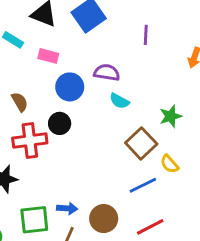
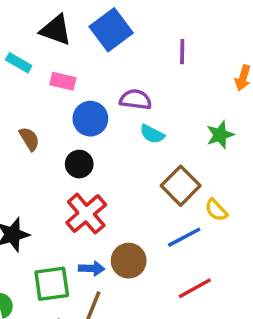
green star: (171, 116) -> (220, 135), moved
red cross: (30, 140) -> (86, 214), moved, turned -32
brown circle: (104, 219) -> (129, 261), moved

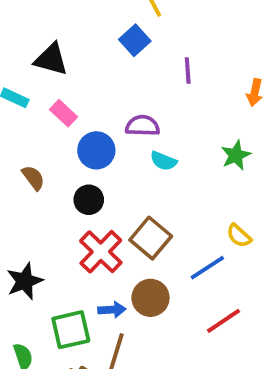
blue square: (111, 30) -> (135, 40), moved, size x0.7
pink rectangle: (63, 81) -> (63, 113), turned 35
brown square: (181, 186) -> (151, 238), moved

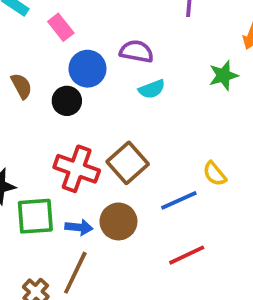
green star: (236, 155) -> (223, 75), moved
cyan semicircle: (163, 161) -> (152, 89), turned -52
black circle: (89, 200) -> (67, 101), moved
red cross: (101, 252) -> (77, 169), turned -33
green square: (71, 330) -> (35, 216), moved

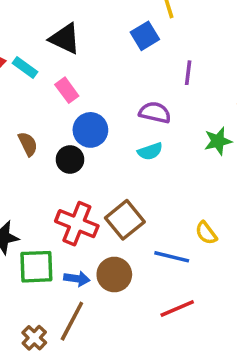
purple semicircle: (136, 51) -> (155, 112), moved
blue line: (179, 200) -> (172, 257), turned 36

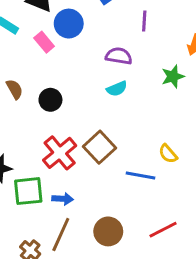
blue circle: (90, 130) -> (69, 24), moved
red cross: (77, 224) -> (60, 153), turned 32
brown circle: (114, 275) -> (108, 231), moved
red line: (177, 308) -> (163, 230), moved

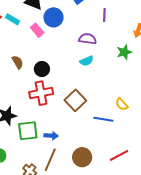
red cross: (60, 153) -> (41, 93), moved, turned 30

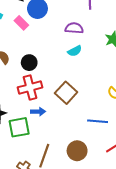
blue line: (103, 119) -> (98, 121), moved
blue arrow: (51, 136) -> (38, 112), moved

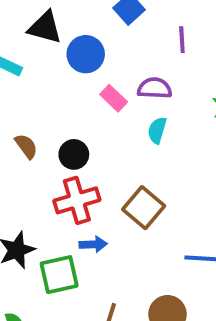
pink rectangle: (21, 23) -> (114, 98), moved
cyan semicircle: (75, 51) -> (157, 130), turned 136

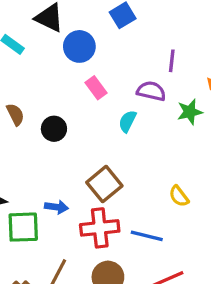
purple line: (182, 40) -> (172, 61), moved
purple semicircle: (155, 88) -> (151, 91), moved
red cross: (77, 200) -> (100, 228), moved

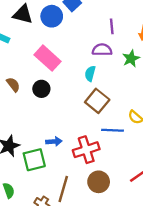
blue circle: (79, 46) -> (52, 16), moved
pink rectangle: (96, 88) -> (48, 58), moved, size x1.6
brown square: (104, 184) -> (97, 101), moved
blue line: (147, 236) -> (113, 130), moved

